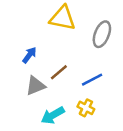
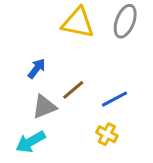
gray ellipse: (102, 34) -> (125, 21), moved
cyan arrow: (53, 115) -> (31, 142), moved

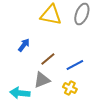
gray triangle: (44, 107) -> (42, 80), moved
cyan arrow: (31, 142) -> (20, 93), turned 36

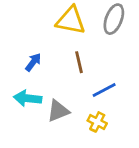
brown line: (48, 59) -> (79, 62), moved, turned -63
cyan arrow: (20, 93) -> (28, 98), moved

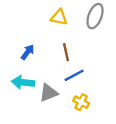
yellow triangle: (71, 20) -> (59, 17), size x0.7
blue line: (104, 90) -> (74, 75), moved

